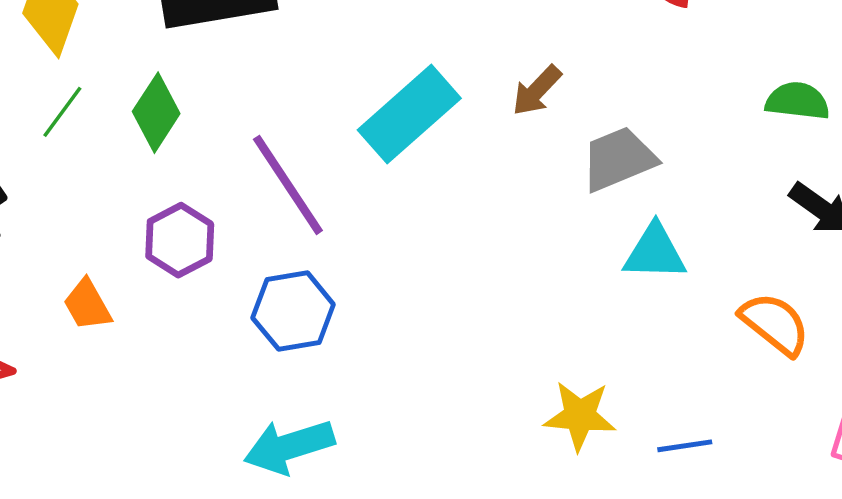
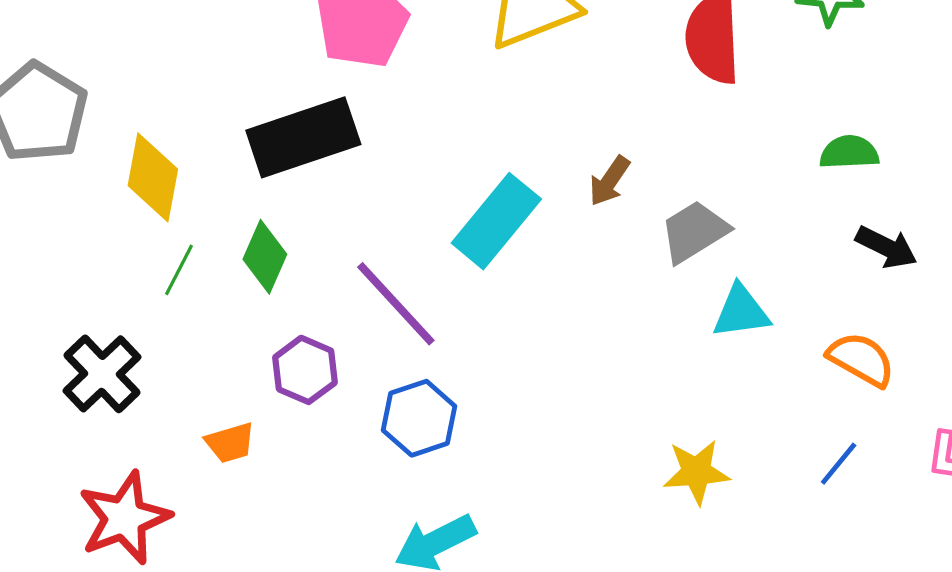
orange trapezoid: (87, 305) -> (230, 443), turned -68
blue line: (685, 446) -> (839, 464), moved, turned -33

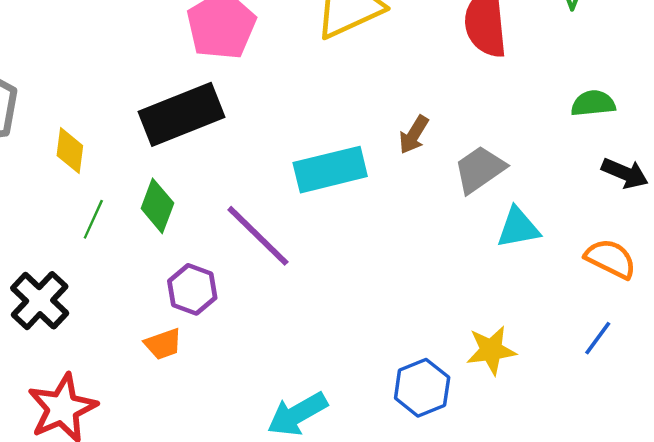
yellow diamond: (153, 177) -> (70, 151), size x0.7
cyan rectangle: (496, 221) -> (330, 170), turned 40
blue hexagon: (419, 418) -> (422, 388), moved
orange trapezoid: (230, 443) -> (163, 344), moved

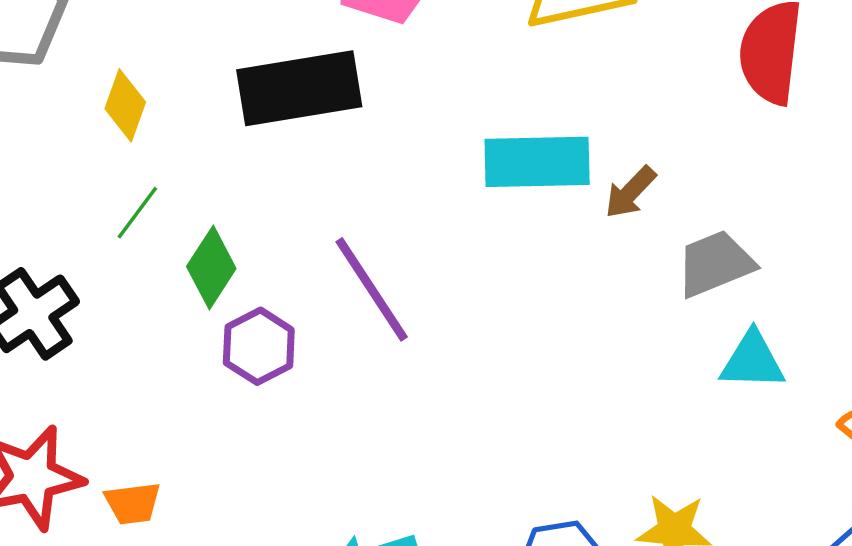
cyan rectangle: (330, 170) -> (537, 162), moved
green diamond: (157, 206) -> (211, 267), moved
orange trapezoid: (163, 344) -> (133, 503), moved

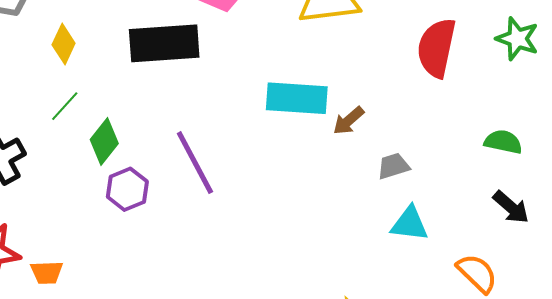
gray trapezoid: (715, 264) -> (393, 166), size x0.7

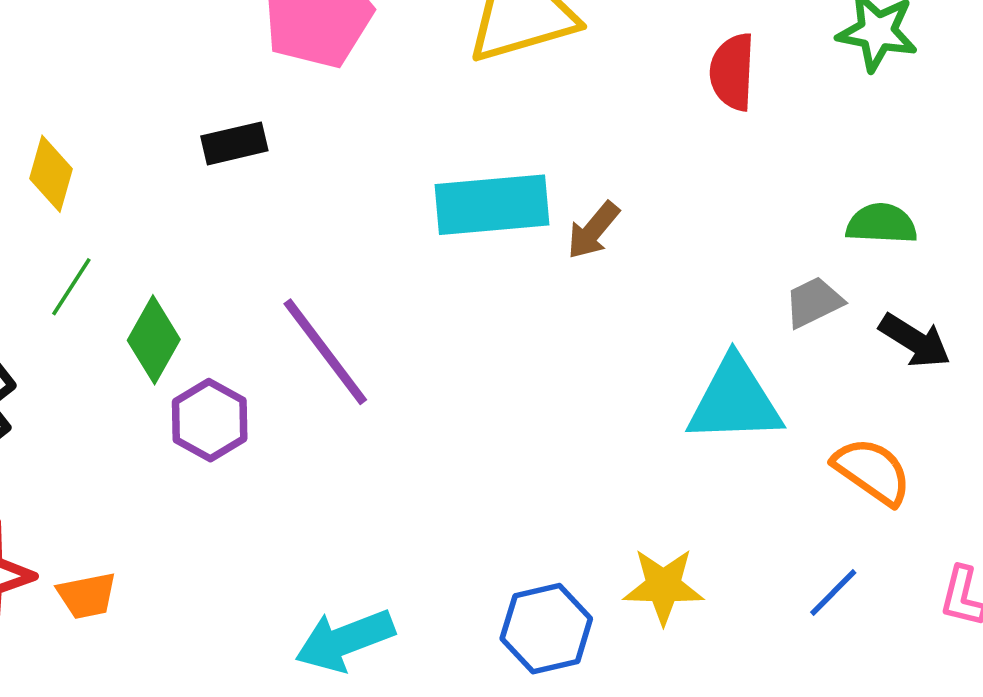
black rectangle: (164, 43) -> (234, 143), size x0.5
red semicircle: (437, 48) -> (732, 72), size x0.7
gray trapezoid: (393, 166) -> (814, 302), moved
cyan triangle: (410, 224) -> (735, 401), size x1.4

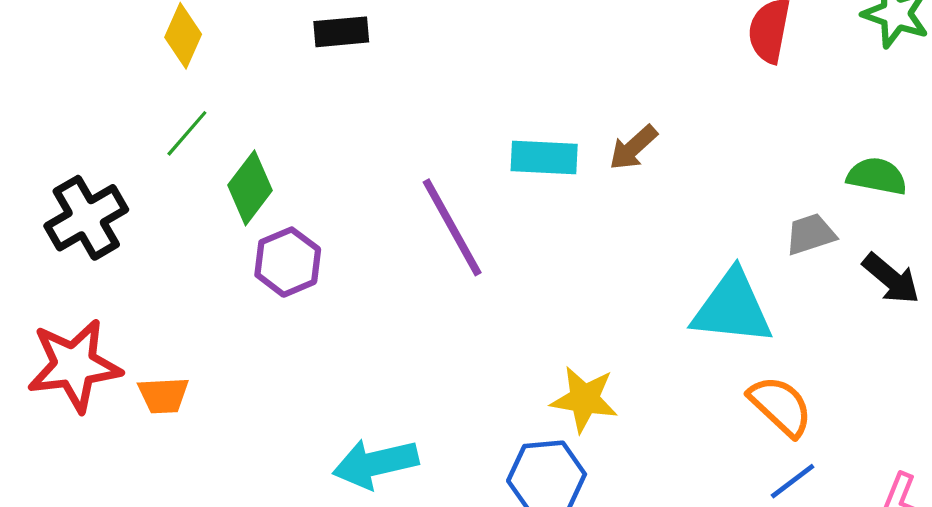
cyan rectangle: (492, 205) -> (544, 157), moved, size x0.7
purple line: (325, 352) -> (452, 227), moved
orange semicircle: (872, 471) -> (780, 406), moved
yellow star: (663, 586) -> (584, 399), moved

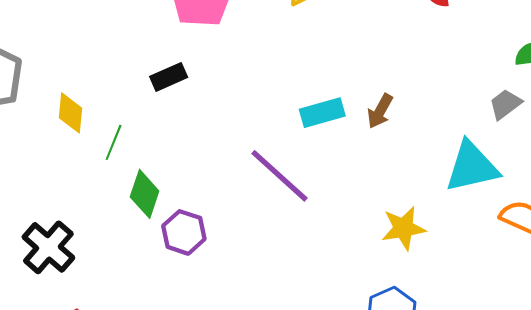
green line: (187, 133) -> (114, 142), moved
brown arrow: (633, 148) -> (380, 111), moved
yellow star: (584, 399) -> (403, 228), moved

